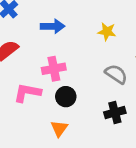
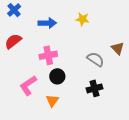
yellow star: (107, 32) -> (82, 19), moved
pink L-shape: (27, 93) -> (28, 85), moved, turned -45

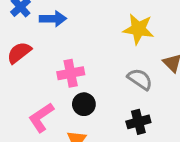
yellow star: (82, 19) -> (138, 29), moved, size x1.5
blue arrow: (47, 23) -> (53, 19), moved

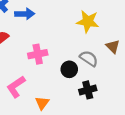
black circle: (84, 104) -> (69, 69), moved

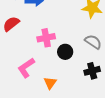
black circle: (69, 69) -> (65, 52), moved

